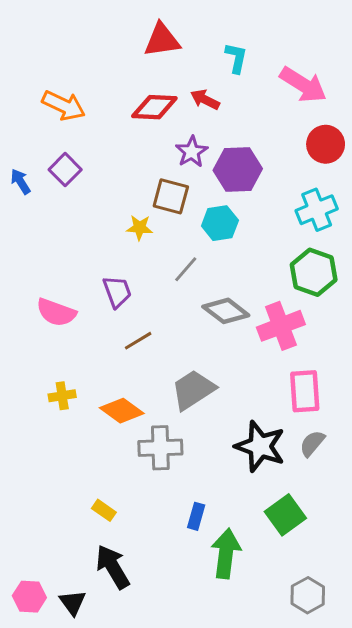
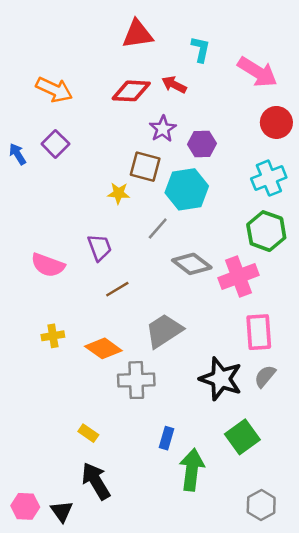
purple hexagon: (238, 170) -> (202, 144), size x0.7
cyan hexagon: (220, 223) -> (187, 189), size x1.4

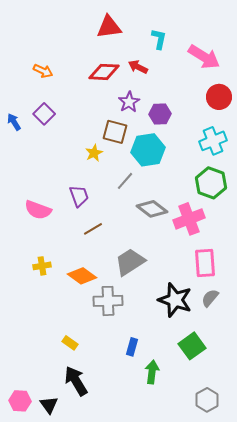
orange arrow: (54, 90) -> (43, 71), size x0.7
yellow star: (119, 193) -> (94, 153), turned -30
green arrow: (192, 470) -> (152, 372), size x0.7

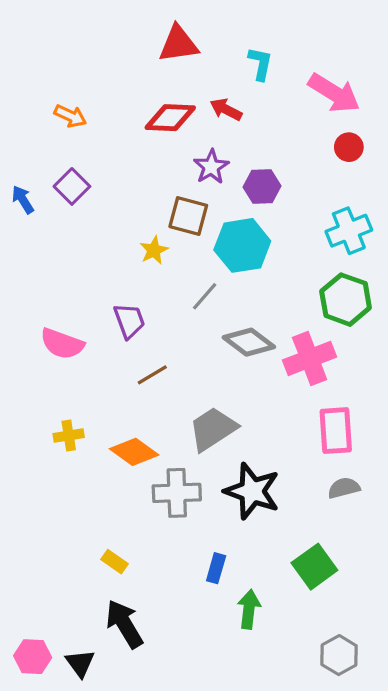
red circle: (219, 97) -> (349, 147), moved, size x0.7
gray semicircle: (210, 298) -> (344, 488), turned 36
black star: (175, 300) -> (252, 491), moved

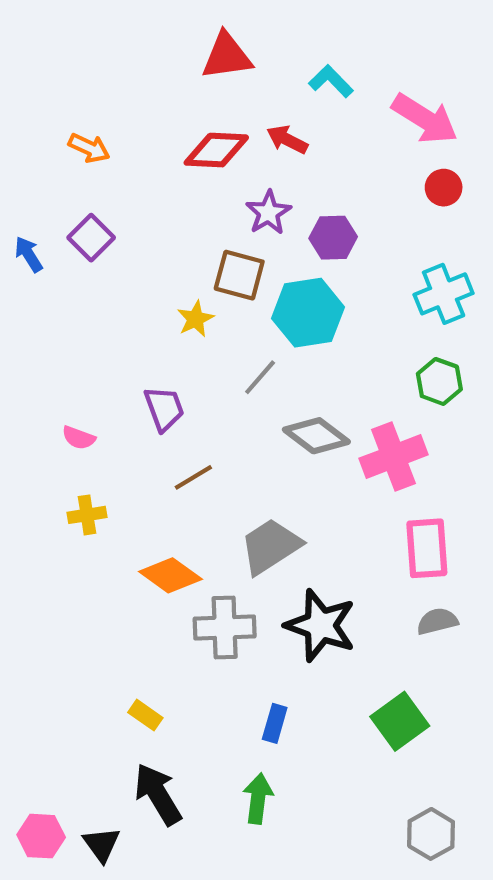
cyan L-shape: (260, 64) -> (331, 81), turned -56
green hexagon: (346, 300) -> (439, 381), size x0.7
pink semicircle: (62, 344) -> (79, 438), size x0.6
yellow cross: (69, 435) -> (87, 515), moved
green arrow: (249, 609) -> (258, 798), moved

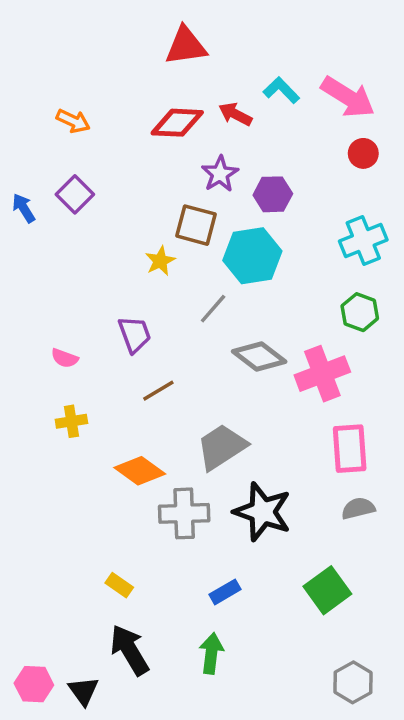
cyan L-shape: (331, 81) -> (281, 90), moved
blue rectangle: (275, 723) -> (225, 592), turned 44

